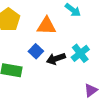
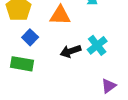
blue square: (36, 51) -> (30, 37), moved

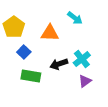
green rectangle: (22, 64) -> (31, 76), moved
purple triangle: (109, 86) -> (85, 81), moved

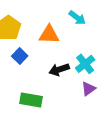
green rectangle: (31, 76) -> (31, 100), moved

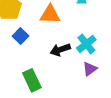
green rectangle: (31, 100) -> (32, 80), turned 55

